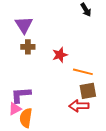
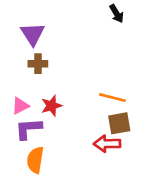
red star: (60, 55) -> (52, 106), moved
pink triangle: (15, 109) -> (20, 106), moved

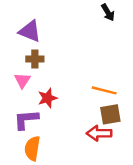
purple triangle: (33, 34) -> (30, 31), turned -35
pink triangle: (20, 106) -> (22, 80), moved, turned -30

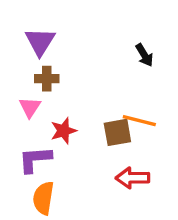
black arrow: (108, 12) -> (144, 55), moved
purple triangle: (30, 31) -> (40, 42), turned 40
brown square: (110, 114) -> (117, 132), moved

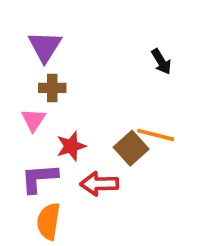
brown square: (117, 132) -> (131, 148), turned -32
red arrow: (133, 178) -> (99, 184), moved

